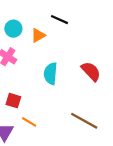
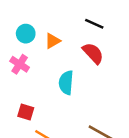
black line: (60, 20) -> (94, 24), moved
red semicircle: (91, 71) -> (93, 53), moved

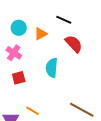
black line: (94, 24) -> (64, 20), moved
red square: (26, 112) -> (19, 78), moved, turned -32

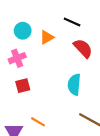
pink cross: (14, 53) -> (17, 58), turned 35
cyan semicircle: (52, 68) -> (74, 85), moved

